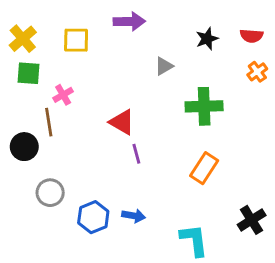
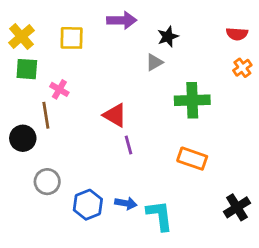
black star: (207, 39) -> (168, 37), moved
pink cross: (63, 95) -> (59, 89), turned -30
orange rectangle: (204, 168) -> (192, 159), turned 76
cyan L-shape: (194, 240) -> (160, 215), moved

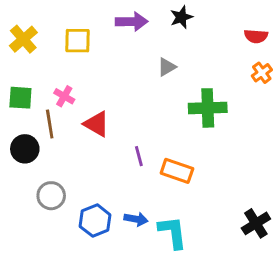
black star: (168, 37) -> (181, 17), moved
green square: (27, 69) -> (20, 98), moved
red triangle: (115, 115) -> (97, 124), moved
orange rectangle: (192, 159) -> (177, 171), moved

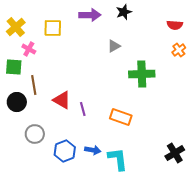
pink cross: (64, 96) -> (29, 49), moved
red triangle: (97, 124) -> (62, 100), moved
purple line: (139, 156) -> (83, 109), moved

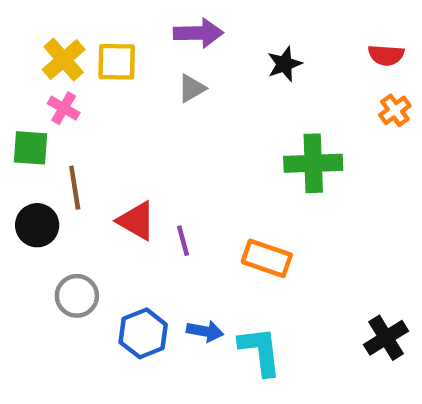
black star: (124, 12) -> (284, 64), moved
yellow cross: (16, 27) -> (64, 60), moved
gray triangle: (114, 46) -> (192, 88), moved

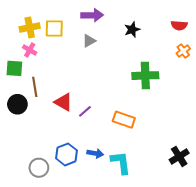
yellow cross: (64, 60) -> (30, 27), turned 30
purple line: (183, 241) -> (85, 111), turned 64
gray circle: (77, 296) -> (39, 168), moved

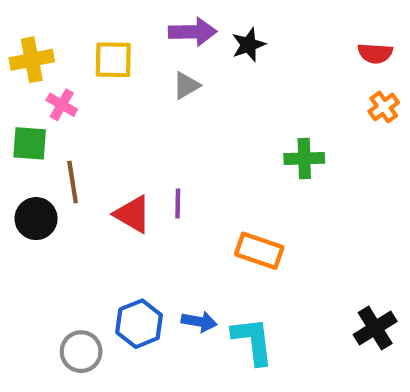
yellow cross: (30, 27) -> (32, 60), moved
black star: (132, 30) -> (249, 45), moved
green cross: (145, 76) -> (304, 158), size x0.7
purple line: (85, 111) -> (178, 204), moved, turned -48

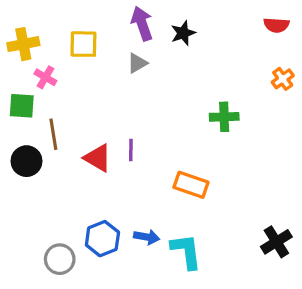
purple arrow: (193, 32) -> (142, 24), turned -108
red semicircle: (375, 53) -> (276, 25), moved

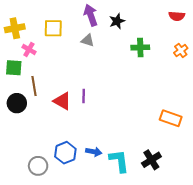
gray triangle: (137, 63) -> (88, 40), turned 48
green cross: (224, 117) -> (140, 47), moved
orange rectangle: (191, 185) -> (171, 118), moved
black cross: (276, 242) -> (151, 160), moved

